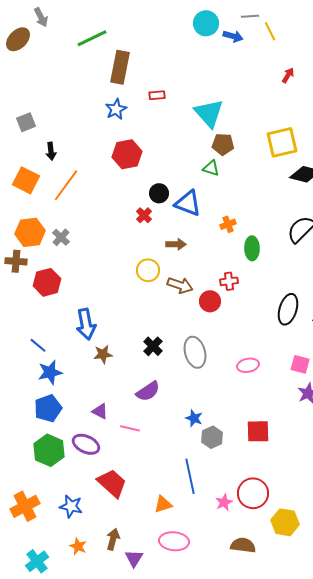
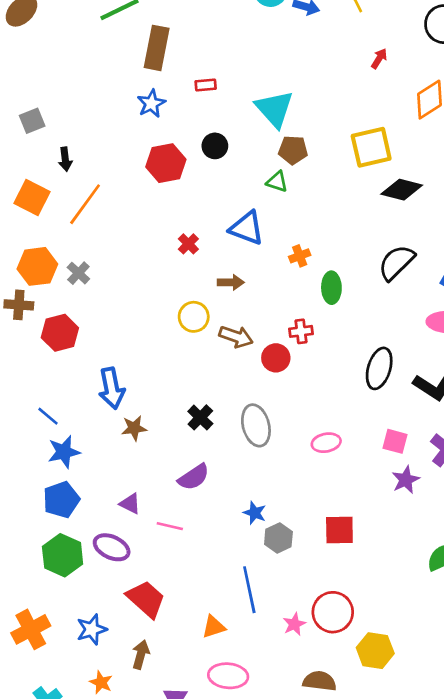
black circle: (159, 193) -> (215, 146), moved
blue star: (71, 506) -> (92, 629), turned -30
brown arrow: (113, 539) -> (141, 655), moved

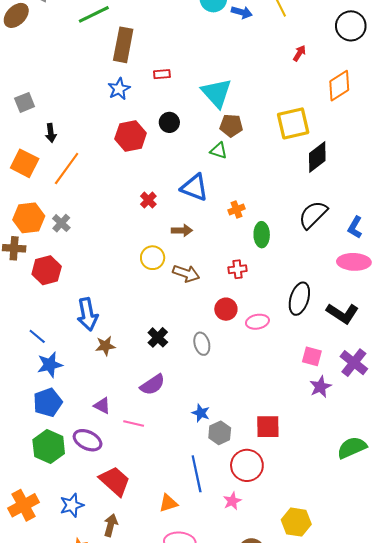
black diamond: (402, 190) -> (317, 157), turned -52
red circle: (276, 358) -> (226, 309), moved
gray ellipse: (256, 425) -> (202, 344), size x0.7
pink ellipse: (326, 443) -> (257, 322), moved
red circle: (333, 612) -> (247, 465), moved

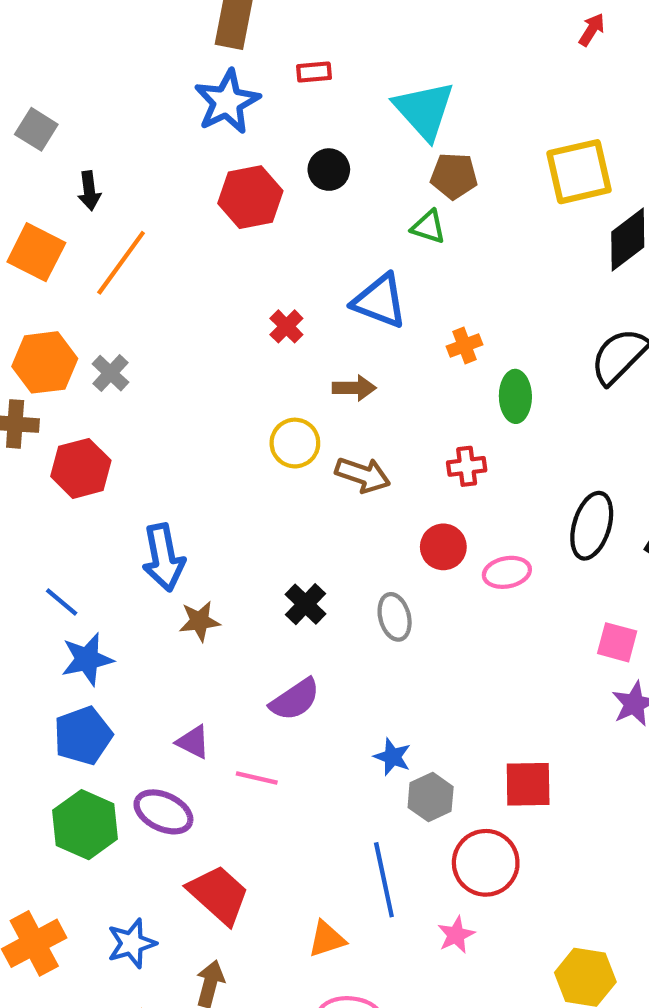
blue star: (119, 89) -> (227, 102), size x1.4
gray square: (25, 102) -> (36, 129), turned -36

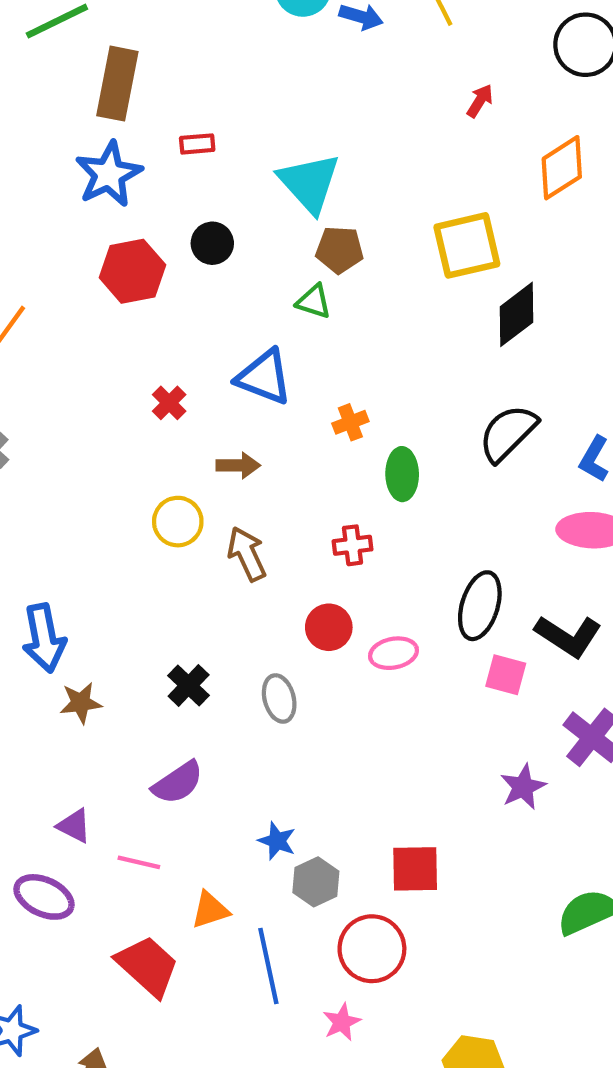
brown arrow: (363, 475) -> (247, 554), turned -134
pink square: (617, 642) -> (506, 675), moved
red trapezoid: (219, 895) -> (148, 966), moved
orange triangle: (327, 939) -> (210, 910), moved

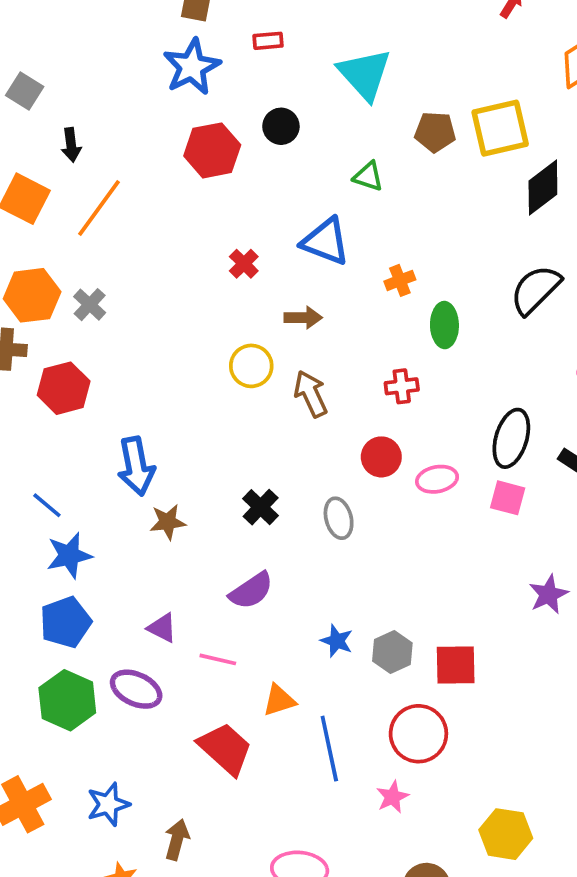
brown pentagon: (340, 250) -> (435, 132), moved
pink square: (506, 675) -> (508, 498), moved
gray hexagon: (316, 882) -> (392, 652), moved

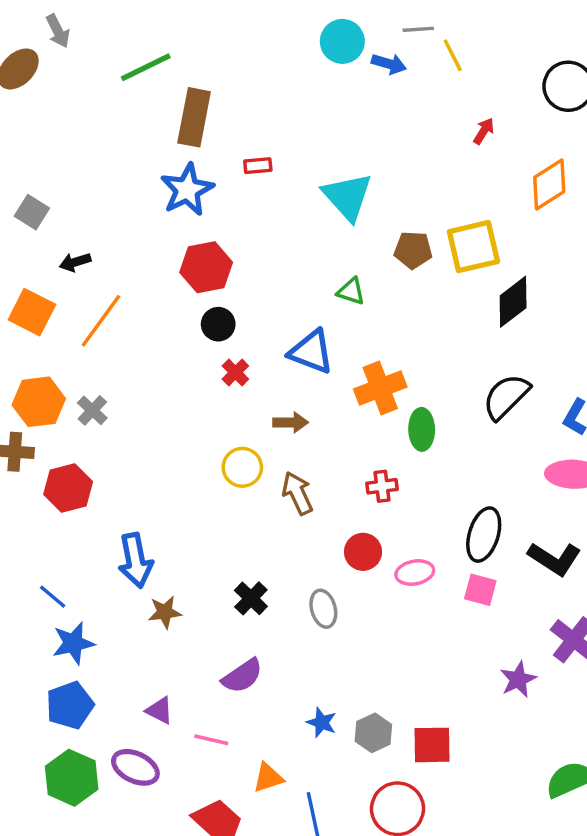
black circle: (281, 126) -> (218, 324), moved
black arrow: (71, 145) -> (75, 262), turned 80
orange cross: (400, 280) -> (380, 388), size x1.8

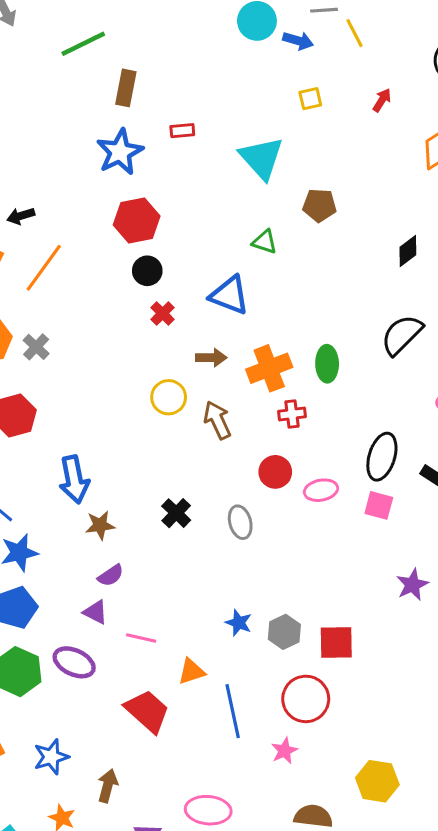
brown rectangle: (194, 117) -> (126, 88), size x0.7
yellow square: (473, 247) -> (310, 99), moved, size x0.5
black diamond: (513, 302) -> (408, 251), size x0.7
orange cross: (380, 388) -> (269, 368), moved
purple semicircle: (242, 676) -> (111, 576), moved, size x0.7

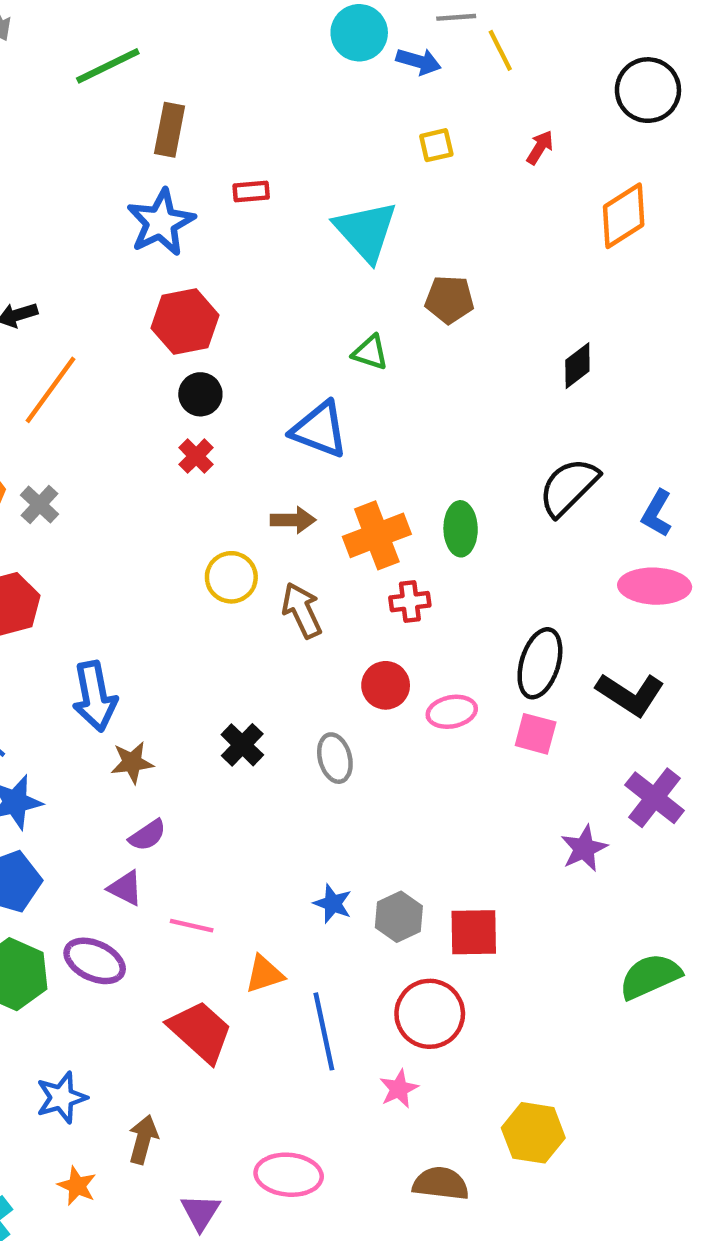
red cross: (163, 313) -> (196, 456), moved

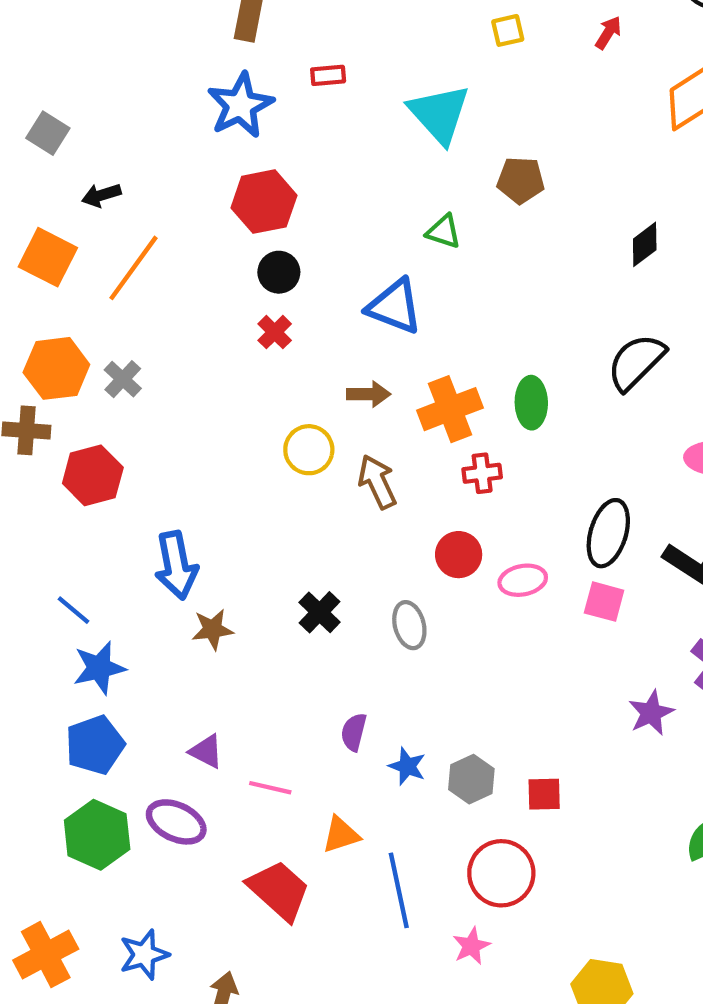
purple semicircle: (148, 835) -> (354, 732), moved, turned 138
red square: (474, 932) -> (544, 794), size x0.7

